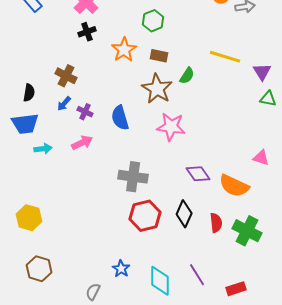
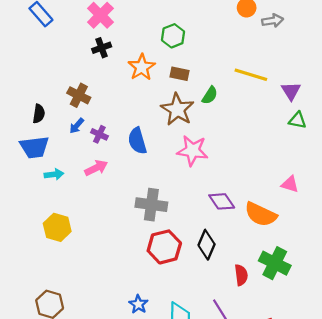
yellow hexagon: (29, 218) -> (57, 227), moved
red semicircle: (216, 223) -> (241, 275), moved

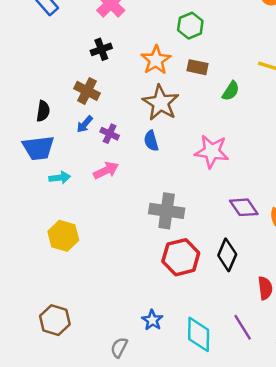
black cross: (102, 48) -> (101, 49), moved
brown star: (177, 109) -> (161, 103), moved
blue semicircle: (137, 141) -> (151, 141), size x0.7

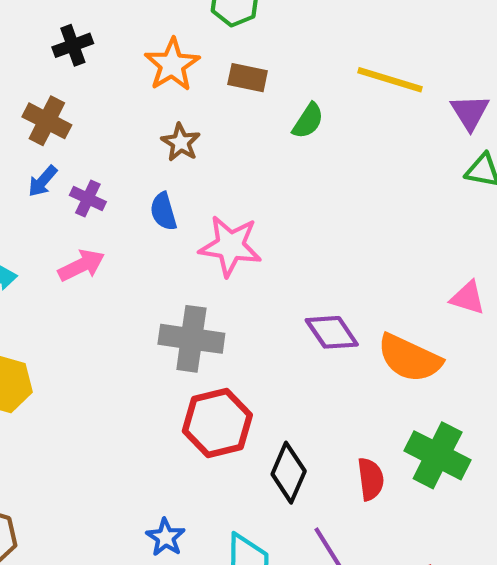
brown star: (161, 103) -> (181, 142), size x0.6
pink star: (212, 151) -> (230, 246), moved
black diamond: (227, 255) -> (289, 473), moved

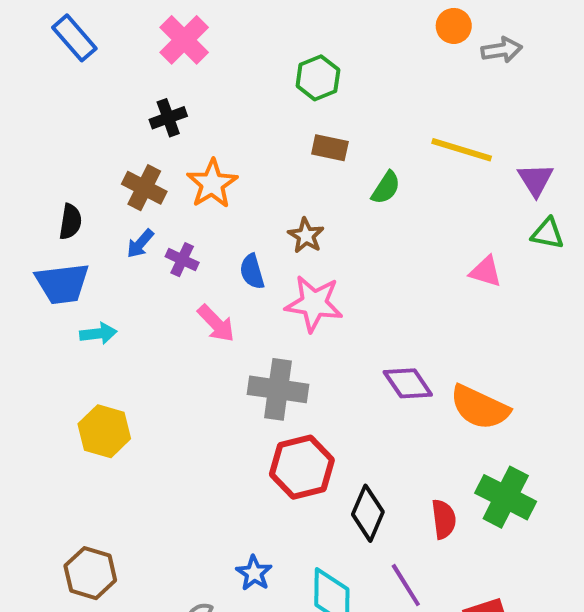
orange star: (172, 65) -> (212, 184), moved
brown star: (181, 142) -> (306, 236), moved
pink arrow: (81, 265) -> (216, 323), moved, turned 72
pink triangle: (468, 298) -> (486, 272), moved

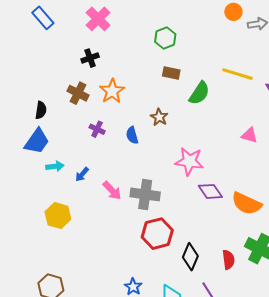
green semicircle: (386, 188) -> (199, 93), size x1.4
blue arrow: (140, 244) -> (82, 174), moved
blue trapezoid: (62, 284) -> (37, 141), turned -48
pink star: (314, 304) -> (189, 161), moved
pink arrow: (216, 323) -> (112, 190), moved

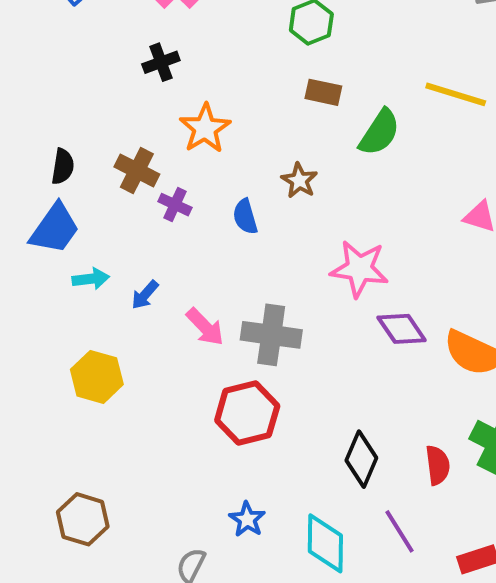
brown cross: (78, 93) -> (137, 170), moved
red hexagon: (157, 234) -> (247, 413), moved

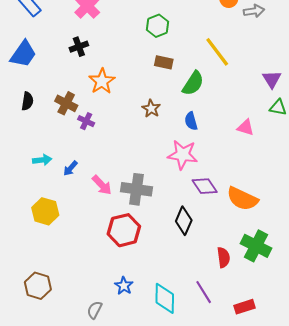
yellow line: (456, 94) -> (217, 52), moved, turned 36
blue semicircle: (245, 217) -> (191, 121), moved
blue trapezoid: (55, 229) -> (23, 54), moved
black diamond: (361, 459) -> (184, 221), moved

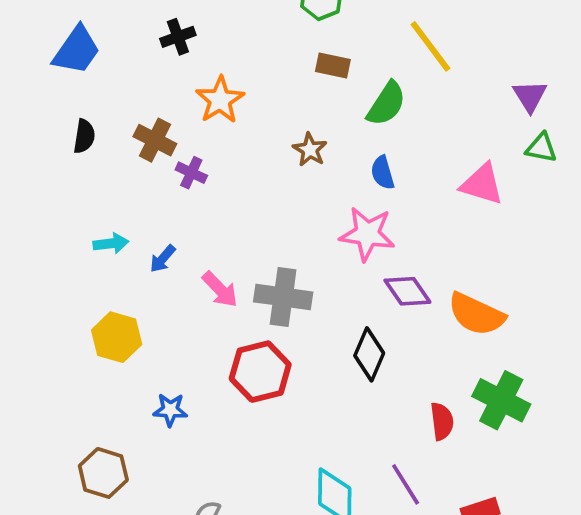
pink triangle: (246, 127) -> (482, 184), size x1.4
blue star: (124, 286) -> (170, 410), moved, turned -30

